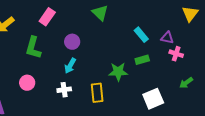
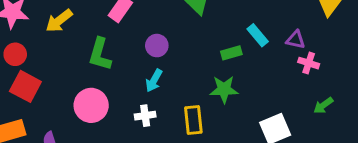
green rectangle: (142, 60) -> (231, 53), moved
pink circle: (27, 83) -> (91, 105), size x1.5

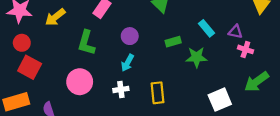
green rectangle: (231, 53) -> (173, 42), moved
green star: (224, 89) -> (196, 57), moved
green arrow: (323, 105) -> (257, 82), size x1.6

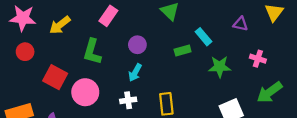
cyan rectangle: (206, 28) -> (203, 37), moved
purple triangle: (235, 32) -> (240, 24), moved
green star: (196, 57) -> (220, 67), moved
red square: (30, 67) -> (55, 77), moved

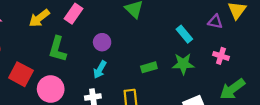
purple triangle: (240, 24) -> (215, 22), moved
yellow arrow: (60, 25) -> (39, 18), moved
cyan rectangle: (203, 37) -> (184, 34), moved
green rectangle: (183, 51) -> (149, 67), moved

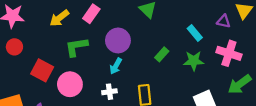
purple circle: (102, 42) -> (118, 40), size x1.5
green L-shape: (58, 49) -> (76, 47), turned 65
pink cross: (221, 56) -> (229, 53), size x1.6
green rectangle: (149, 67) -> (162, 54), moved, turned -32

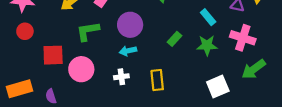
cyan arrow: (116, 66) -> (128, 51), turned 49
red square: (42, 70) -> (53, 55), turned -30

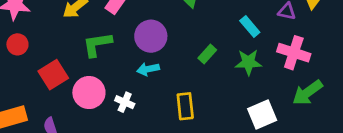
red square: (53, 55) -> (53, 75), turned -30
white cross: (121, 77) -> (125, 102), moved, turned 32

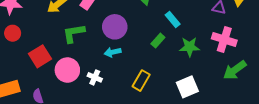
cyan rectangle: (250, 27) -> (173, 19), moved
yellow rectangle: (185, 106) -> (141, 81), turned 36
white square: (262, 114) -> (187, 87), moved

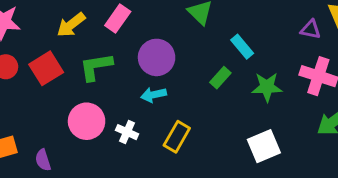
red square: (40, 56) -> (46, 68), moved
yellow rectangle: (141, 81) -> (177, 137), moved

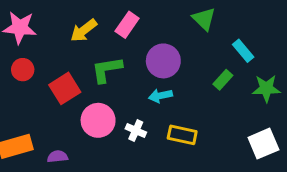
red square: (46, 68) -> (65, 88), moved
yellow rectangle: (177, 137) -> (182, 135), turned 72
purple semicircle: (43, 160) -> (57, 157), turned 102

